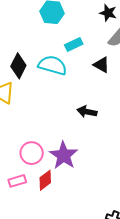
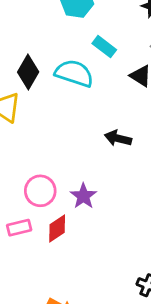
cyan rectangle: (74, 44) -> (104, 47), turned 60
purple star: (64, 155) -> (83, 196), size x0.7

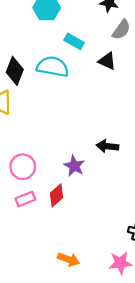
black arrow: (118, 138) -> (107, 146), moved
pink circle: (40, 191) -> (23, 167), moved

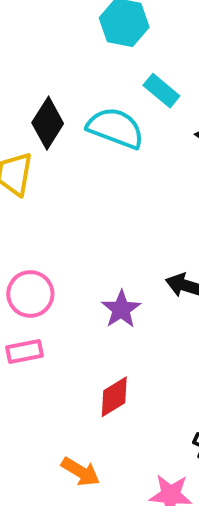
red diamond: (56, 195) -> (114, 397), moved

